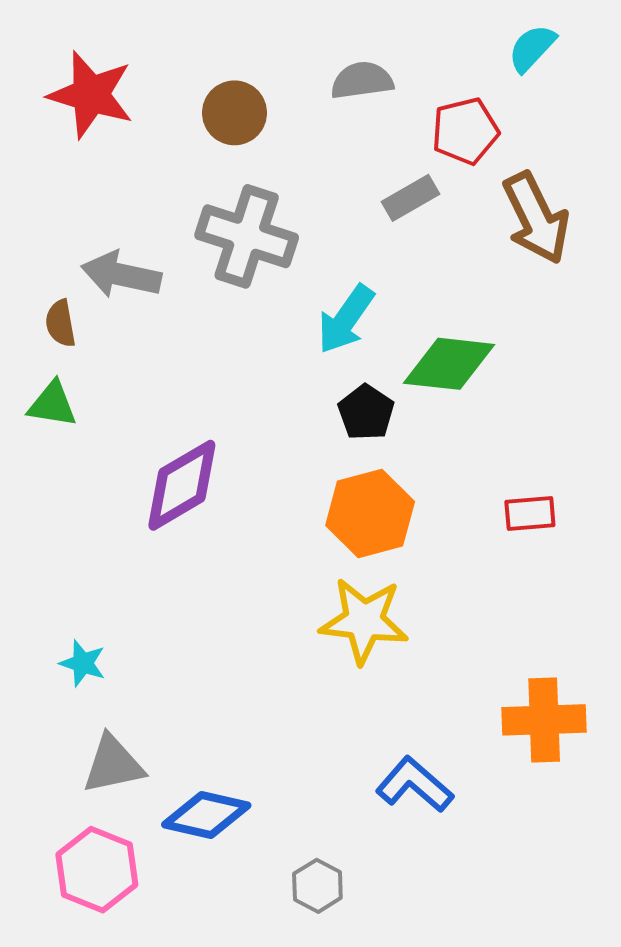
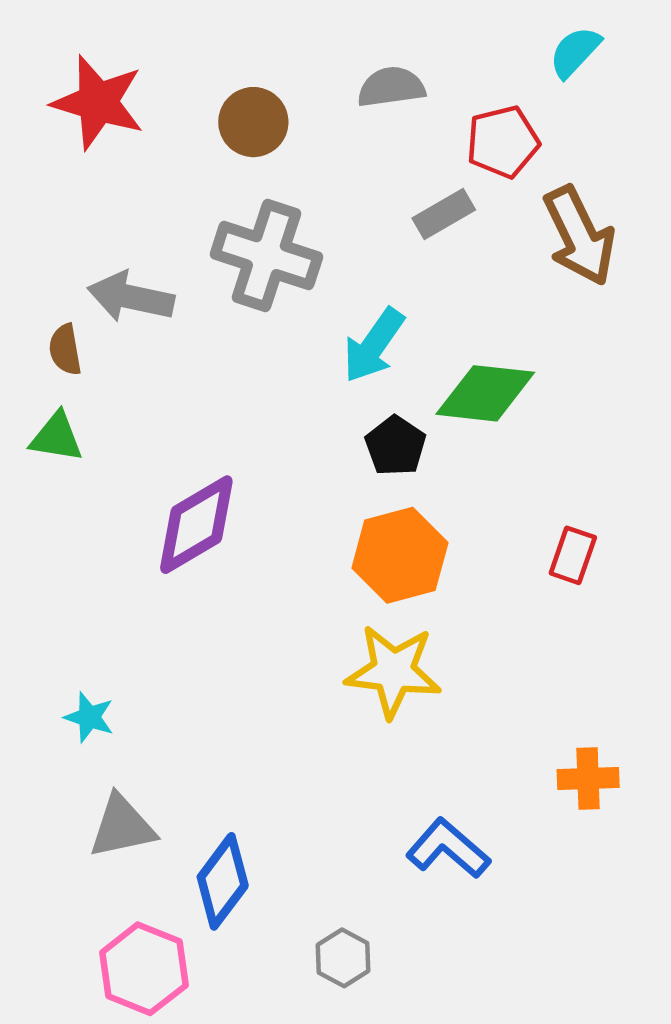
red rectangle: (530, 514) -> (573, 555), turned -66
orange cross: (544, 720) -> (588, 778), size x0.7
blue diamond: (206, 815) -> (223, 881), turned -66
pink hexagon: (97, 870) -> (144, 969), moved

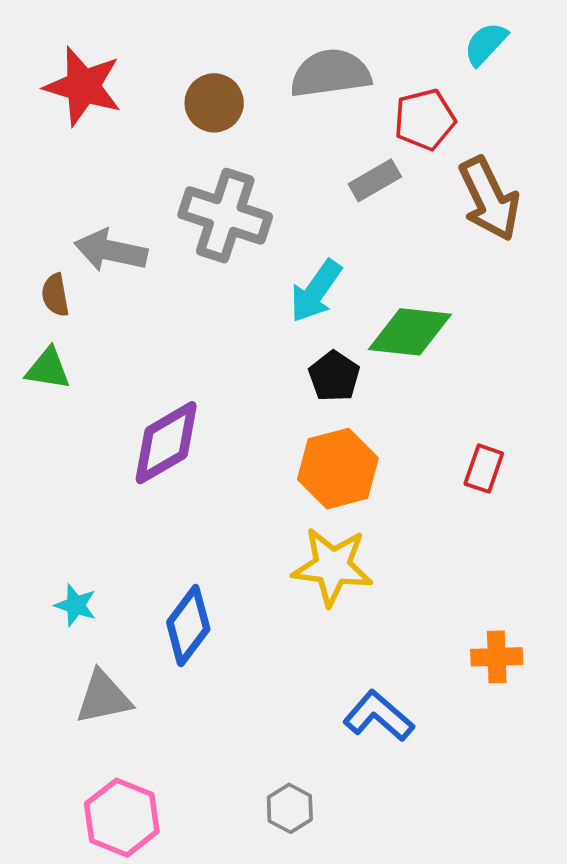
gray semicircle: (391, 87) -> (330, 73), size x1.4
blue diamond: (223, 881) -> (188, 625), moved

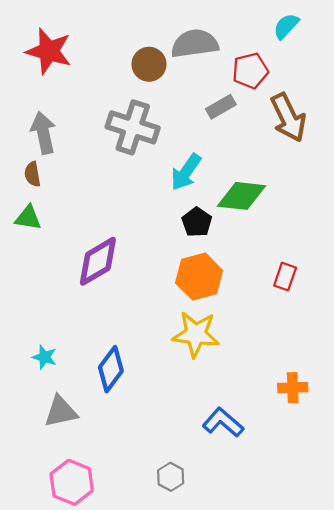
brown circle: (214, 103) -> (149, 64), moved
gray arrow: (111, 251) -> (43, 133), moved, turned 66

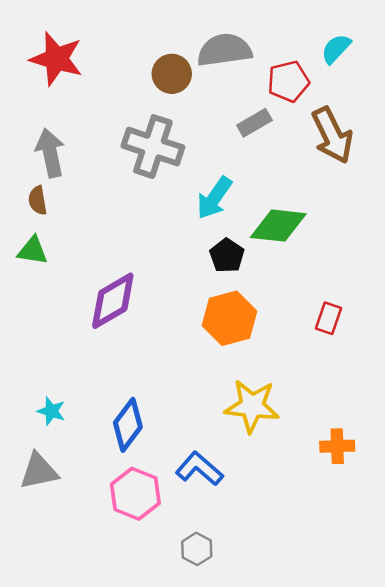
cyan semicircle: (286, 26) -> (336, 49), moved
yellow star: (196, 334) -> (252, 406), moved
gray triangle: (61, 412) -> (39, 471), moved
blue L-shape: (223, 422) -> (199, 469), moved
pink hexagon: (72, 482) -> (135, 494), moved

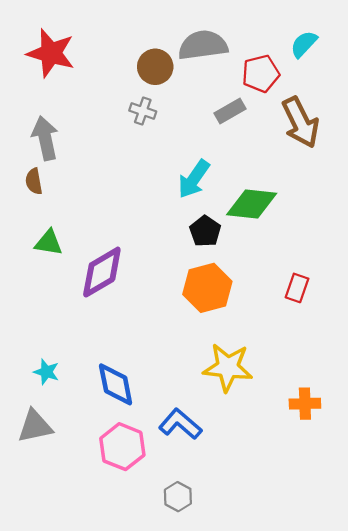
gray cross: (153, 147) -> (143, 111), moved, size x0.5
green triangle: (33, 251) -> (49, 243), moved
blue diamond: (128, 425) -> (116, 384), turned -48

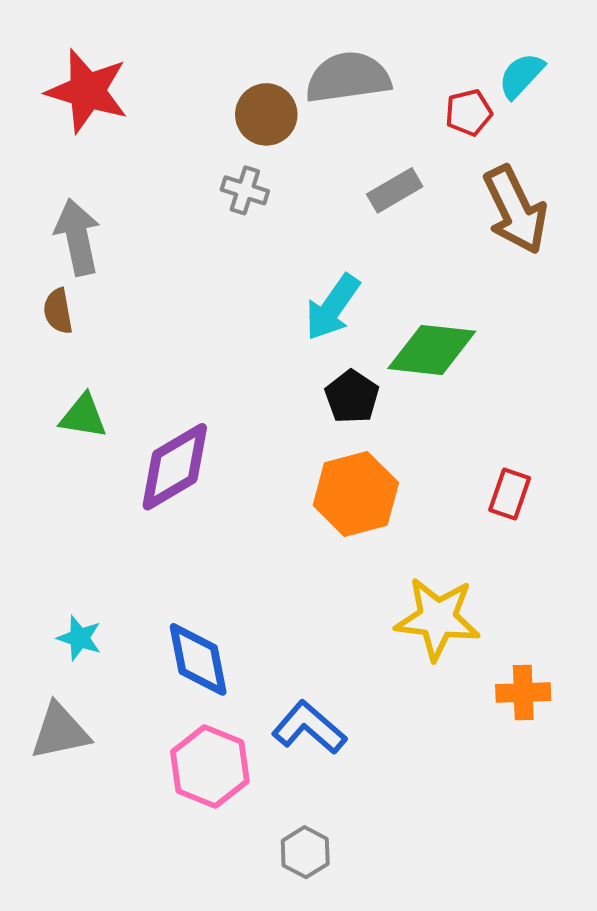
red pentagon: (261, 74) -> (469, 113), moved, size x0.7
yellow star: (228, 367) -> (438, 619), moved

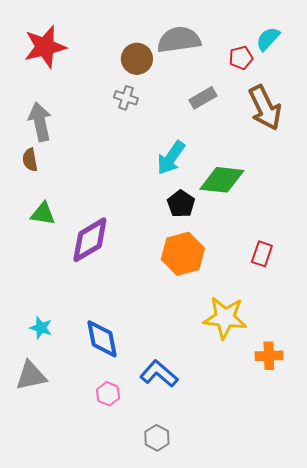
red star: (87, 91) -> (45, 47), turned -30
pink hexagon: (210, 766) -> (108, 394), size x0.6

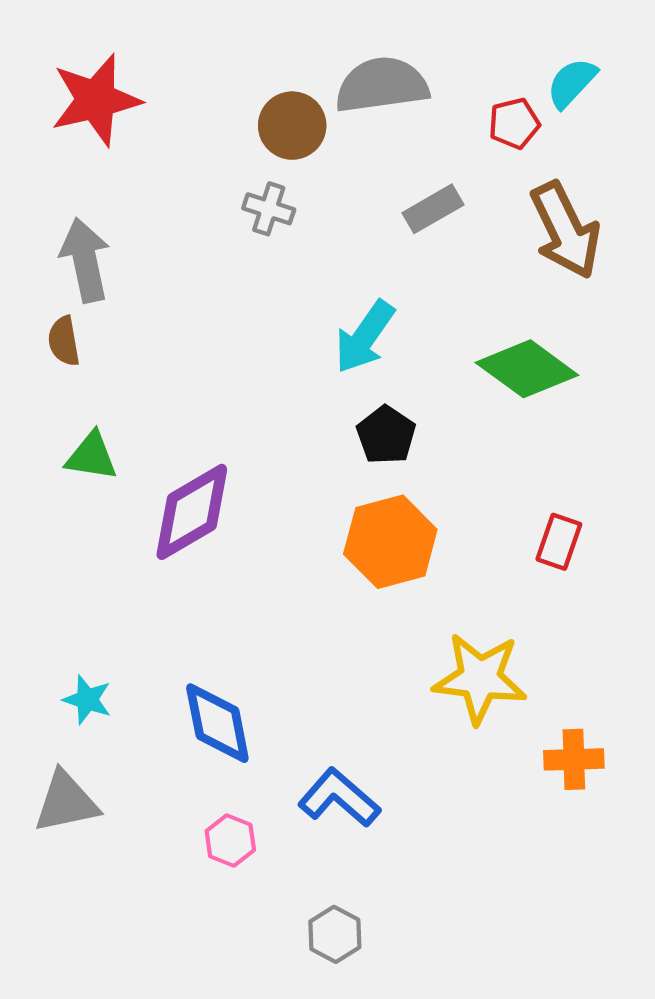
green diamond: (222, 180) -> (527, 369), moved, turned 30

